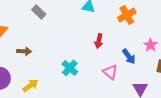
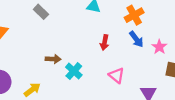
brown arrow: (24, 51) -> (53, 59), moved
blue arrow: (129, 56) -> (136, 39), moved

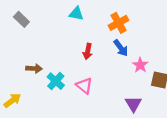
pink star: (159, 47) -> (140, 65), moved
pink triangle: (117, 75) -> (84, 86), moved

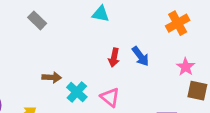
orange cross: (119, 23) -> (178, 23), moved
blue arrow: (121, 48) -> (140, 56), moved
pink star: (140, 65) -> (186, 67), moved

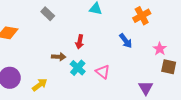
orange cross: (178, 23) -> (142, 16), moved
red arrow: (114, 58) -> (80, 42), moved

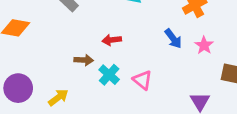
red arrow: (80, 42) -> (112, 40), turned 72
pink star: (160, 49) -> (204, 45), moved

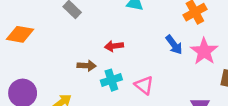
pink star: (204, 45) -> (204, 51), size x1.5
cyan cross: (109, 75) -> (111, 80), turned 30

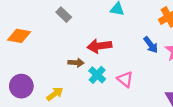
red arrow: (114, 46) -> (99, 46), size x1.5
cyan cross: (111, 80) -> (97, 75), turned -30

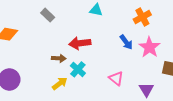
pink triangle: (125, 79) -> (116, 78), moved
yellow arrow: (55, 94) -> (60, 84), moved

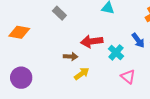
cyan cross: (78, 69) -> (116, 52), moved
yellow arrow: (60, 84) -> (82, 74), moved

